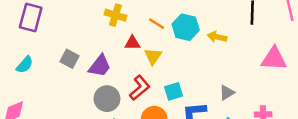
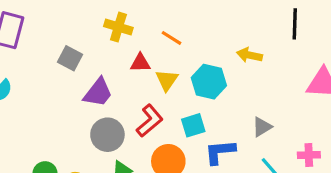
cyan hexagon: (186, 27) -> (209, 82), moved
gray square: (69, 59) -> (70, 58), moved

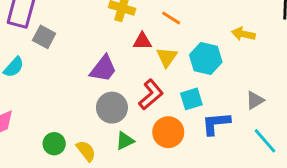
gray square: (70, 58) -> (44, 37), moved

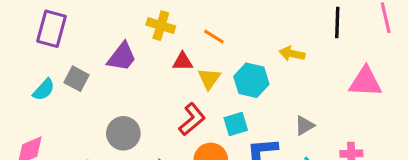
gray square: (44, 37) -> (77, 79), moved
purple trapezoid: (103, 69) -> (122, 57), moved
gray circle: (112, 108) -> (123, 133), moved

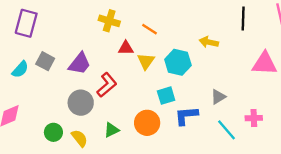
purple trapezoid: (122, 57) -> (80, 64), moved
red L-shape: (192, 119) -> (107, 85), moved

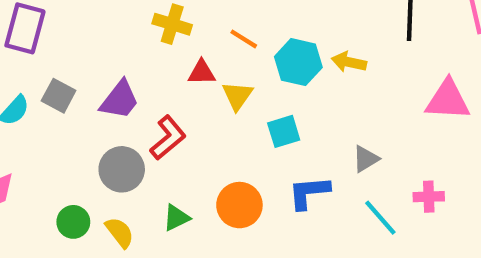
cyan hexagon: (178, 62) -> (298, 62), moved
cyan square: (166, 96) -> (284, 131), moved

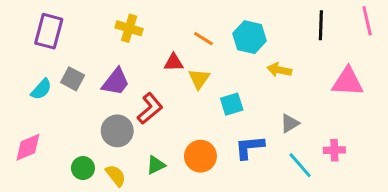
yellow cross: (172, 24) -> (129, 28), moved
cyan hexagon: (298, 62) -> (250, 37), moved
yellow arrow: (349, 62) -> (279, 70), moved

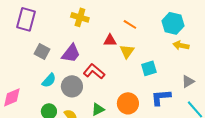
cyan hexagon: (250, 37) -> (173, 23), moved
cyan semicircle: (41, 89) -> (49, 80), moved
red L-shape: (150, 109) -> (94, 71), turned -100

